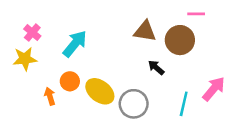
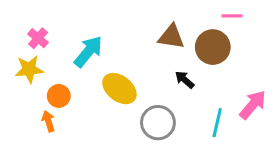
orange circle: (70, 81) -> (59, 96), moved
yellow ellipse: (100, 91) -> (119, 89), moved
orange arrow: (50, 96) -> (48, 121), moved

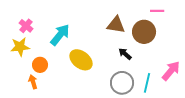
gray circle: (158, 123) -> (122, 83), moved

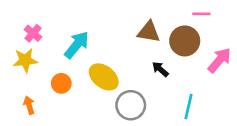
orange circle: (40, 65) -> (61, 83), moved
pink arrow: (171, 71) -> (219, 60), moved
orange arrow: (33, 82) -> (29, 105), moved
gray circle: (122, 83) -> (131, 105), moved

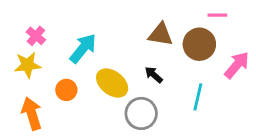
black arrow: (160, 69) -> (154, 75), moved
orange arrow: (29, 105) -> (32, 113), size x1.6
cyan line: (189, 107) -> (198, 97), moved

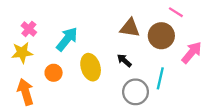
pink line: (217, 15) -> (176, 12), turned 32
yellow ellipse: (112, 83) -> (91, 67), turned 35
gray circle: (141, 113) -> (136, 92), moved

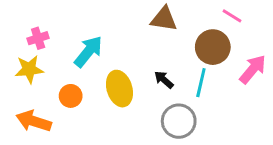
brown triangle: (130, 28) -> (164, 19), moved
pink cross: (29, 29) -> (38, 38), turned 32
cyan line: (160, 78) -> (201, 83), moved
orange arrow: (25, 92) -> (34, 121), turned -55

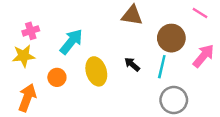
pink line: (232, 16) -> (200, 13), moved
orange arrow: (34, 121) -> (27, 98), turned 92
gray circle: (179, 121) -> (174, 100), moved

